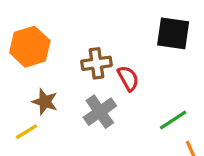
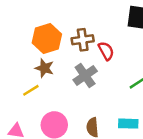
orange hexagon: (30, 47) -> (47, 39), moved

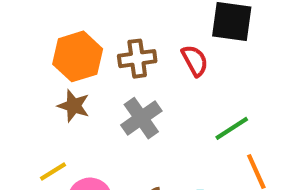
red semicircle: (106, 51) -> (195, 61), moved
yellow line: (31, 90) -> (53, 171), moved

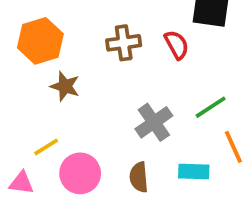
orange hexagon: (78, 56) -> (40, 41), moved
gray cross: (141, 118) -> (154, 122), moved

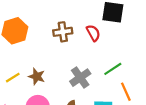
brown star: (65, 86) -> (37, 76), moved
yellow line: (46, 147) -> (13, 78), moved

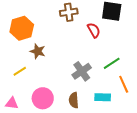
brown cross: (63, 32) -> (69, 12), moved
brown star: (37, 76) -> (38, 51), moved

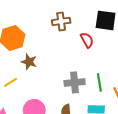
green line: (112, 63) -> (99, 82), moved, turned -66
gray cross: (82, 71) -> (75, 82), turned 30

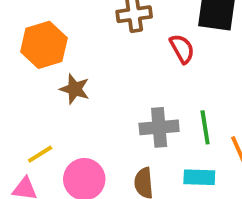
yellow line: (10, 82) -> (40, 154), moved

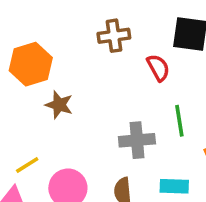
green line: (205, 127) -> (179, 121), moved

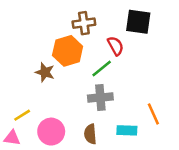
orange hexagon: (31, 64) -> (68, 51), moved
green line: (179, 121) -> (102, 68), moved, turned 60

